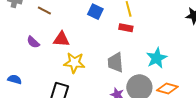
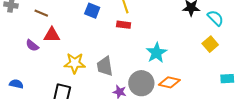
red triangle: (61, 39) -> (52, 35), moved
gray trapezoid: (115, 62) -> (105, 66), moved

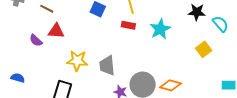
yellow square: (210, 44) -> (204, 49), moved
cyan star: (156, 53) -> (160, 29), moved

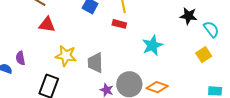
cyan star: (160, 29) -> (152, 45), moved
purple semicircle: (36, 40) -> (20, 58), moved, turned 32
yellow square: (204, 49) -> (204, 55), moved

